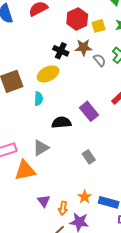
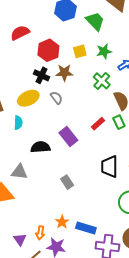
red hexagon: (77, 19) -> (48, 50), moved
gray semicircle: (100, 60) -> (56, 98), moved
gray triangle: (41, 148) -> (19, 172), turned 36
purple triangle: (44, 201) -> (20, 239), moved

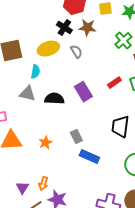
gray triangle: (19, 172) -> (27, 94), moved
orange star: (62, 222) -> (45, 143), moved
blue rectangle: (86, 228) -> (89, 157), moved

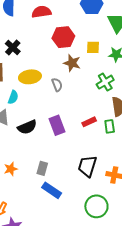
black cross: (64, 28) -> (13, 47), moved
black semicircle: (54, 99) -> (27, 127), turned 144
gray rectangle: (76, 137) -> (42, 168), turned 32

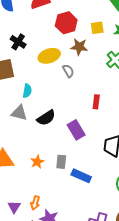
yellow ellipse: (30, 77) -> (49, 56), moved
red rectangle: (89, 122) -> (96, 102), moved, turned -48
purple rectangle: (57, 125) -> (76, 130), moved
gray rectangle: (42, 168) -> (61, 162), moved

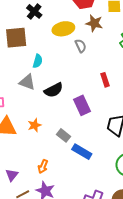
red rectangle: (96, 102) -> (105, 80), turned -32
orange star: (37, 162) -> (34, 125), moved
gray rectangle: (61, 162) -> (64, 135), turned -64
orange arrow: (35, 203) -> (43, 166), moved

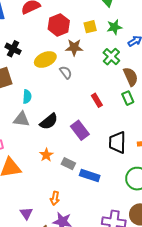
orange star: (34, 125) -> (46, 155), moved

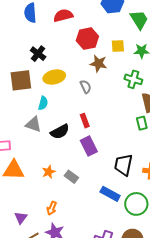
green cross: (111, 57) -> (133, 79), turned -36
yellow ellipse: (45, 59) -> (54, 77), moved
red rectangle: (97, 100) -> (85, 121), moved
orange star: (46, 155) -> (49, 172), moved
blue rectangle: (90, 175) -> (110, 194), moved

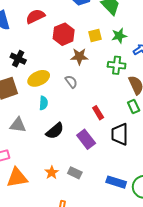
cyan semicircle: (43, 103) -> (44, 103), moved
red rectangle: (85, 121) -> (98, 113), moved
gray triangle: (33, 124) -> (18, 125), moved
black trapezoid: (123, 165) -> (120, 134), moved

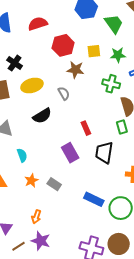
cyan semicircle: (44, 103) -> (22, 155), moved, turned -32
black semicircle: (55, 131) -> (42, 116), moved

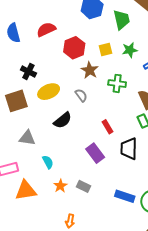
green trapezoid: (114, 24) -> (122, 20), turned 30
brown star: (75, 70) -> (90, 70), turned 30
green cross: (111, 84) -> (117, 83), moved

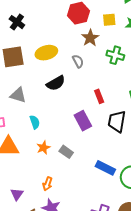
black cross: (28, 72) -> (17, 22), moved

